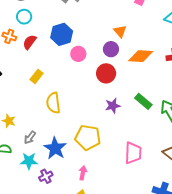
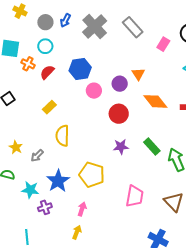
purple circle: (111, 49) -> (120, 84), moved
orange diamond: (141, 56) -> (155, 101), turned 40
gray arrow: (30, 137) -> (37, 156), moved

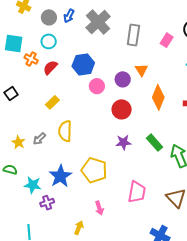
gray rectangle: (133, 27) -> (133, 35), moved, turned 50
orange diamond: (155, 101) -> (158, 97), turned 60
gray arrow: (37, 156) -> (39, 139), moved
pink arrow: (82, 209) -> (99, 208), moved, turned 144

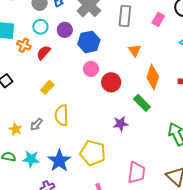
blue hexagon: (83, 65) -> (89, 42), moved
purple circle: (123, 79) -> (65, 30), moved
red circle: (122, 109) -> (111, 82), moved
green rectangle: (154, 143) -> (142, 103), moved
cyan star: (33, 185) -> (31, 159), moved

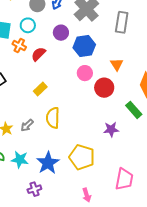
cyan circle: (40, 27) -> (28, 25), moved
orange triangle: (135, 50) -> (117, 64), moved

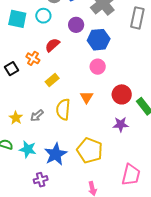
orange cross: (19, 46) -> (33, 58), moved
orange triangle: (117, 64) -> (87, 97), moved
red circle: (104, 88) -> (122, 94), moved

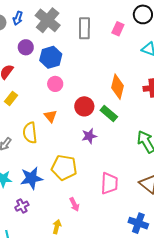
yellow rectangle: (52, 80) -> (11, 98), moved
blue star: (56, 154) -> (31, 178), turned 30

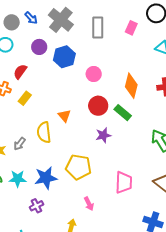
blue arrow: (18, 18) -> (31, 18), turned -64
pink circle: (55, 84) -> (94, 74), moved

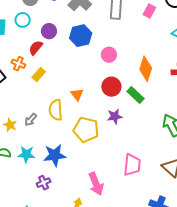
purple circle: (39, 47) -> (49, 31), moved
yellow pentagon: (78, 167) -> (86, 130), moved
pink arrow: (89, 204) -> (96, 184), size x1.6

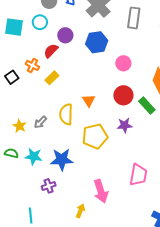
yellow pentagon: (86, 130) -> (95, 136), turned -30

